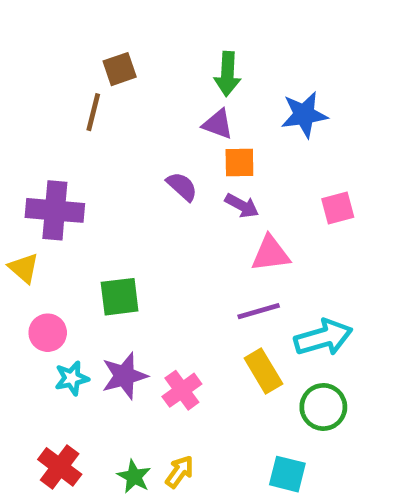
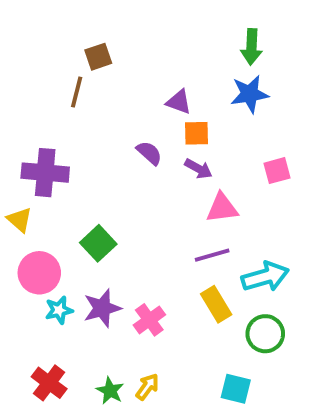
green arrow: (227, 74) -> (251, 47), moved
green square: (120, 297) -> (98, 243), turned -36
pink circle: (48, 333) -> (39, 273), size x1.4

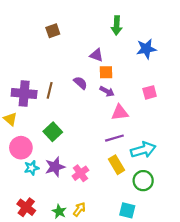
green arrow: (251, 47) -> (117, 25), moved
brown line: (77, 92) -> (50, 90), moved
blue star: (250, 94) -> (146, 49), moved

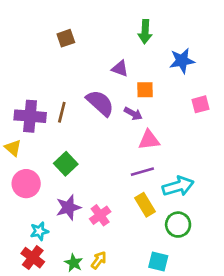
orange square: (106, 72) -> (145, 90), moved
purple semicircle: (80, 83) -> (100, 103), size x1.6
pink square: (150, 92) -> (201, 104), moved
cyan star: (32, 168) -> (39, 231), moved

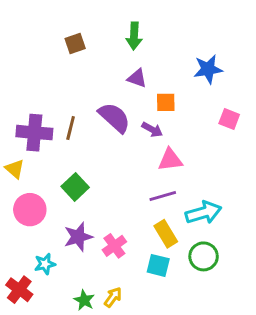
green arrow: (145, 32) -> (134, 36), moved
pink square: (201, 104) -> (229, 119), turned 36
red cross: (33, 258) -> (19, 290), moved
cyan square: (158, 262) -> (158, 265), moved

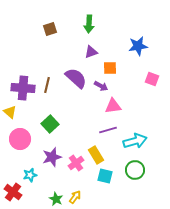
purple triangle: (137, 78) -> (91, 52), turned -40
yellow rectangle: (166, 234) -> (96, 155), moved

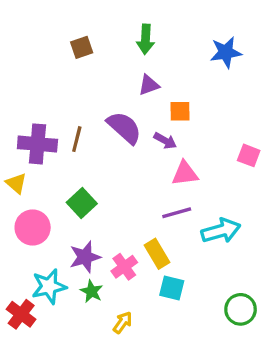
blue star: (138, 46) -> (226, 52), moved
pink square: (152, 79) -> (249, 155), moved
green circle: (135, 170) -> (241, 309), moved
cyan star: (30, 175) -> (49, 286), size x1.5
green star: (56, 199) -> (92, 291), moved

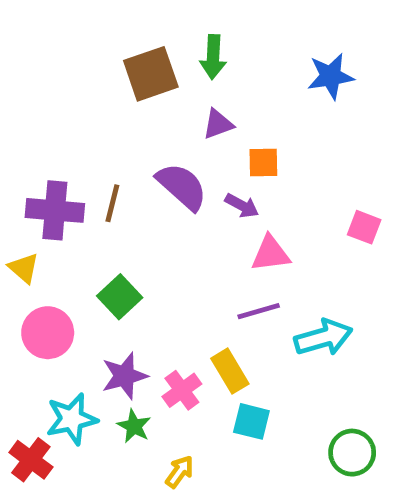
brown square: (82, 47) -> (151, 74), moved, size x1.6

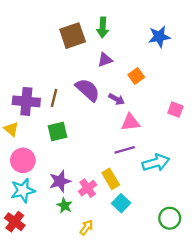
orange square: (263, 163) -> (136, 76), moved, turned -35
green square: (120, 297) -> (58, 131), moved, turned 30
cyan star: (72, 419) -> (23, 190), moved
cyan square: (251, 421) -> (121, 203), turned 30

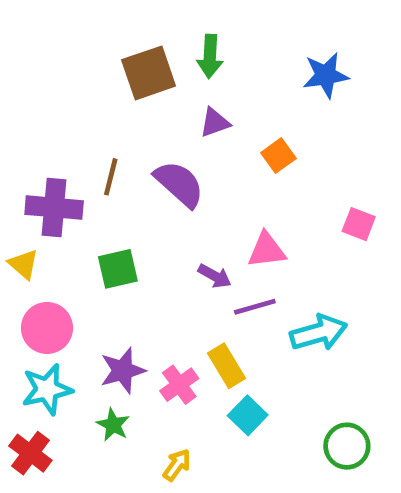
brown line: (54, 98) -> (111, 177), moved
purple arrow: (116, 99) -> (215, 276), moved
green star: (64, 205) -> (113, 425), moved

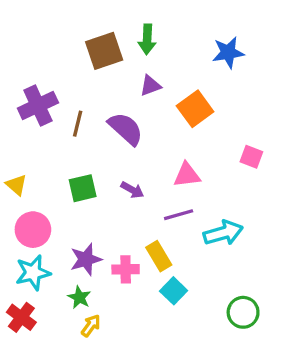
orange square: (278, 156) -> (195, 109), size x1.5
purple cross: (54, 208) -> (38, 105), moved, turned -30
purple arrow: (215, 276) -> (132, 190), moved
pink cross: (179, 385) -> (126, 269), turned 35
yellow arrow: (177, 465) -> (91, 326), moved

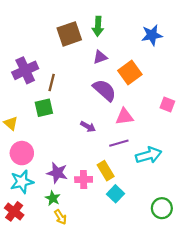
purple semicircle: (126, 129) -> (105, 90), moved
green square: (83, 188) -> (44, 108), moved
purple star: (86, 259) -> (57, 173), turned 30
yellow arrow: (91, 326) -> (60, 217), turned 112

